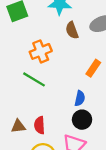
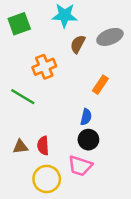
brown semicircle: (72, 30) -> (78, 44), turned 48
green line: (34, 79) -> (23, 97), moved

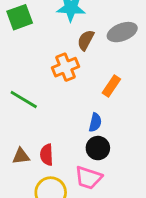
orange cross: (44, 67) -> (66, 67), moved

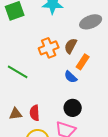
brown semicircle: (86, 40) -> (71, 46), moved
blue semicircle: (95, 122) -> (71, 77), moved, turned 120

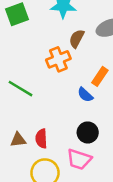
brown semicircle: (71, 46) -> (77, 39), moved

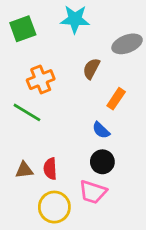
brown semicircle: (77, 39) -> (91, 69), moved
orange cross: (58, 59) -> (41, 80), moved
blue semicircle: (85, 95) -> (101, 130), moved

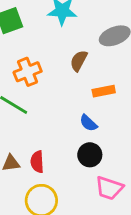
orange rectangle: (116, 99) -> (104, 91), turned 45
pink trapezoid: (93, 192) -> (109, 188), moved

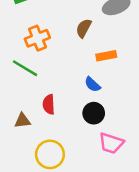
red semicircle: (37, 162) -> (49, 104), moved

